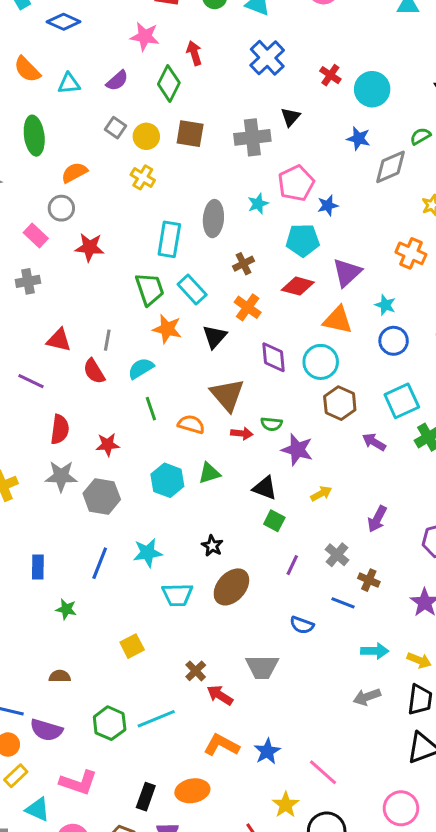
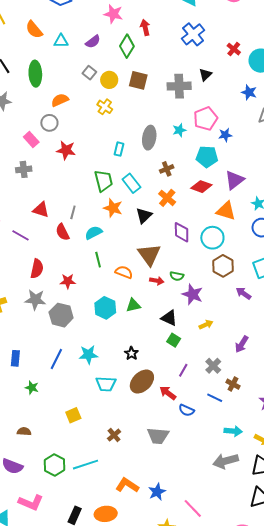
cyan rectangle: (169, 239) -> (119, 149), size x0.6
red arrow: (220, 695) -> (168, 393), moved
gray arrow: (367, 697) -> (226, 461), size x1.4

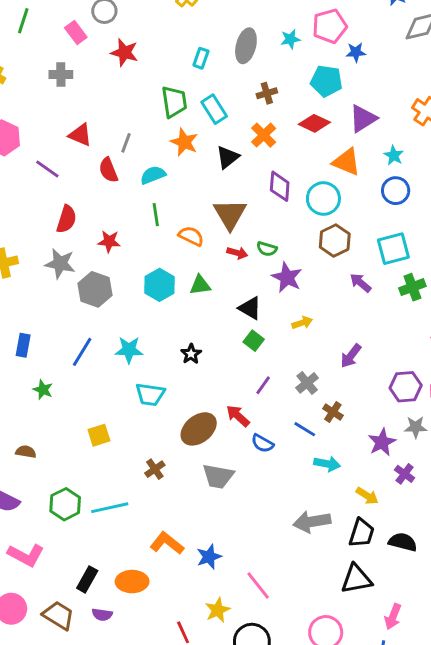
brown ellipse: (142, 382) -> (199, 429), moved
cyan arrow: (233, 431) -> (327, 464), moved

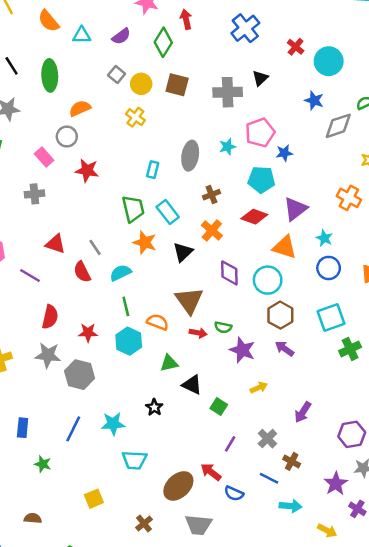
gray line: (126, 143) -> (95, 247), turned -49
purple arrow: (361, 283) -> (285, 349), moved
cyan hexagon: (159, 285) -> (129, 341), moved
black triangle: (250, 308) -> (192, 385), moved
black star: (191, 354) -> (154, 407), moved

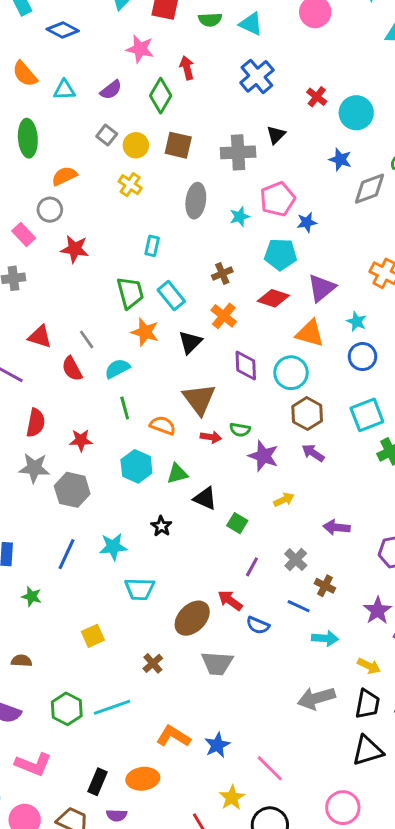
gray ellipse: (190, 156) -> (196, 201), moved
cyan hexagon: (129, 341) -> (136, 466), moved
purple arrow: (303, 412) -> (337, 527), turned 65

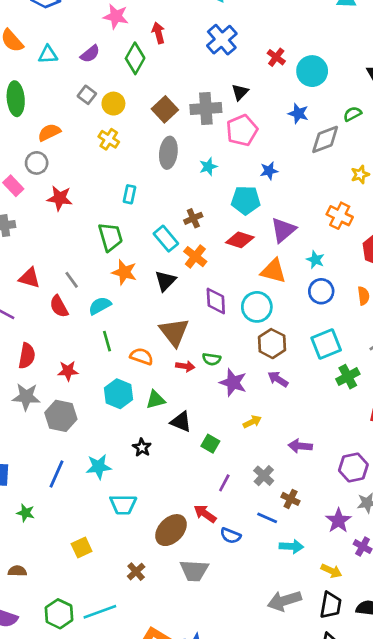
brown square: (178, 145) -> (165, 109), moved, turned 35
pink pentagon: (278, 199) -> (242, 130), moved
cyan rectangle: (171, 296) -> (166, 239), moved

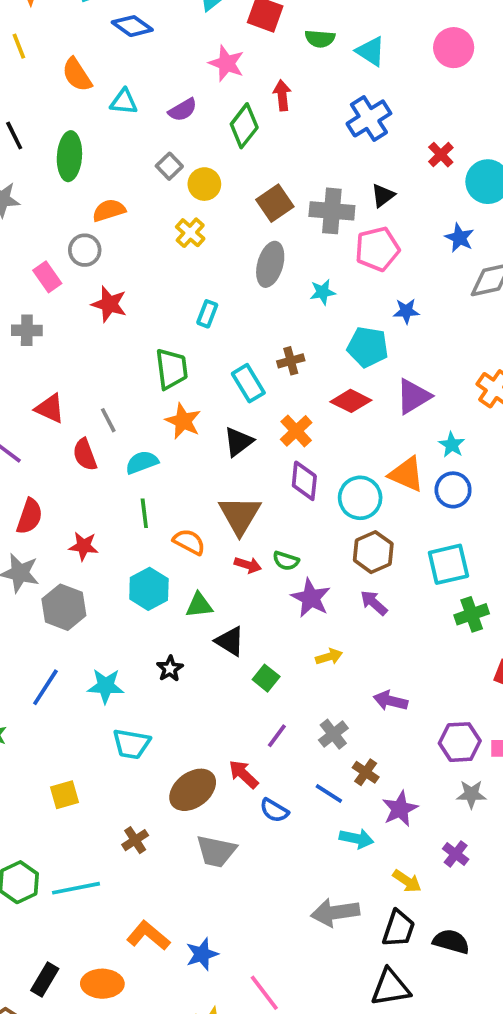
orange cross: (195, 257) -> (296, 431), moved
orange triangle: (273, 271) -> (406, 474), moved
purple star: (338, 521) -> (400, 809), moved

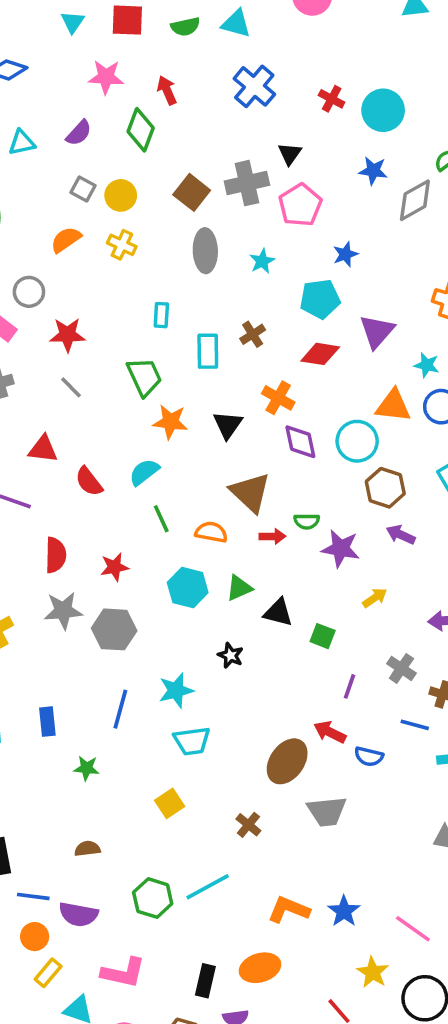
orange semicircle: (109, 210) -> (66, 240), moved
cyan rectangle: (248, 383) -> (208, 351), moved, turned 48
gray line: (108, 420) -> (71, 387), moved
cyan trapezoid: (131, 744) -> (192, 741), moved

